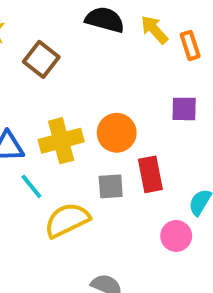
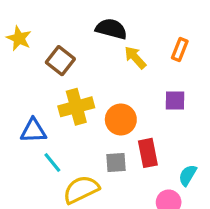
yellow arrow: (154, 30) -> (135, 57), moved
orange rectangle: (190, 45) -> (180, 50), turned 40
yellow cross: (61, 141) -> (76, 107), moved

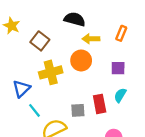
yellow arrow: (135, 57) -> (91, 39), turned -49
orange circle: (121, 120) -> (81, 60), moved
blue triangle: (33, 131) -> (21, 89), turned -42
cyan semicircle: (188, 175) -> (120, 95), moved

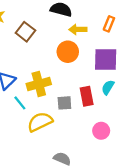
purple square: (118, 68) -> (106, 60), size x1.6
yellow cross: (51, 72) -> (39, 84), moved

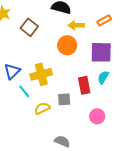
orange rectangle: (109, 24) -> (104, 20), turned 40
gray square: (64, 103) -> (64, 99), moved
yellow semicircle: (40, 122) -> (42, 108), size x0.7

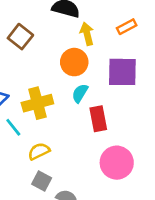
yellow arrow: (76, 25) -> (87, 34), turned 77
cyan semicircle: (103, 77) -> (80, 93), moved
gray square: (64, 99) -> (42, 181), moved, turned 32
pink circle: (97, 116) -> (117, 163), size x1.5

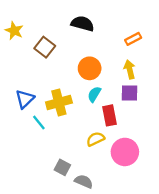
yellow arrow: (87, 34) -> (130, 70), moved
purple square: (122, 72) -> (130, 93), moved, size x0.7
yellow semicircle: (39, 151) -> (95, 139), moved

